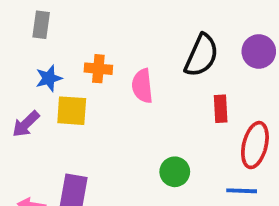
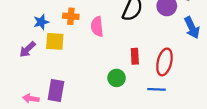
red rectangle: (221, 109) -> (135, 56), moved

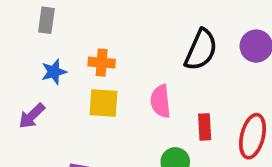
pink semicircle: (97, 27) -> (161, 101), moved
yellow square: (55, 41) -> (103, 103), moved

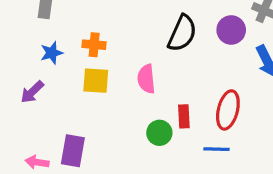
red rectangle: (205, 127) -> (184, 116), moved

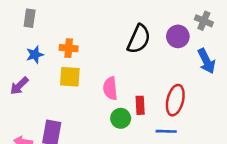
pink semicircle: (146, 79) -> (110, 88), moved

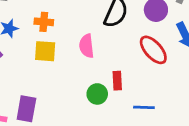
pink semicircle: (110, 88) -> (87, 46), moved
red ellipse: (175, 100) -> (153, 50), moved, turned -56

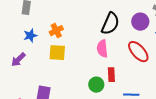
orange cross: (44, 22) -> (56, 31), turned -32
pink semicircle: (87, 46) -> (102, 49), moved

